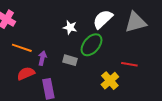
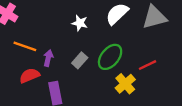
green ellipse: (91, 45) -> (110, 57), moved
gray rectangle: (70, 60) -> (80, 60), turned -64
red line: (129, 64) -> (147, 65), turned -35

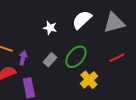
red line: (147, 65) -> (117, 58), moved

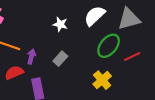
green ellipse: (76, 57) -> (109, 46), moved

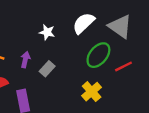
gray triangle: (129, 19) -> (120, 27), turned 50
purple arrow: (31, 57) -> (25, 60), moved

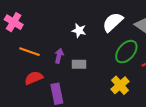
gray rectangle: (47, 69) -> (79, 64), turned 48

